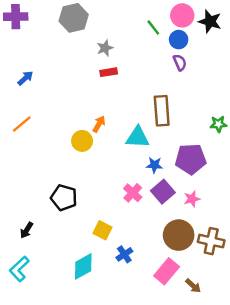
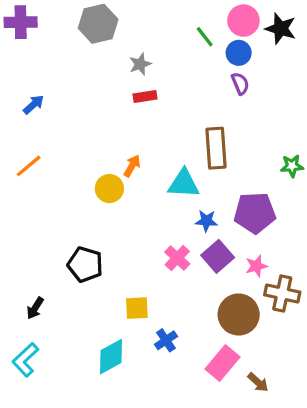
yellow square: (103, 230) -> (137, 308), turned -30
brown cross: (211, 241) -> (282, 294), moved

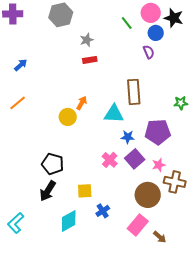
blue circle: (239, 53) -> (156, 33), moved
black arrow: (35, 308) -> (48, 191), moved, size x1.5

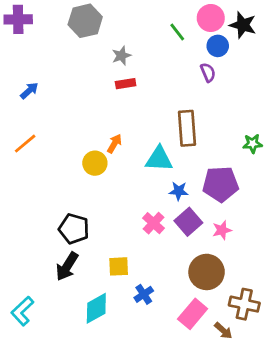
brown cross: (175, 182) -> (244, 304), moved

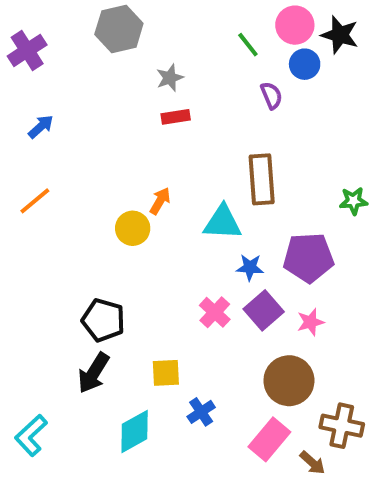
purple cross: (18, 19) -> (27, 50), moved, turned -32
purple semicircle: (208, 72) -> (271, 95), moved

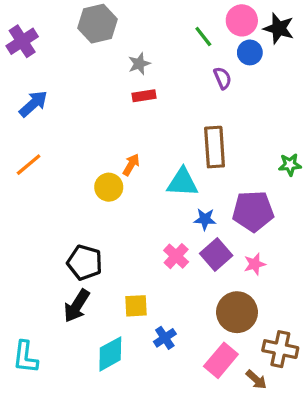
blue arrow: (41, 127) -> (33, 104), size x1.4
cyan L-shape: (31, 435) -> (25, 357), turned -40

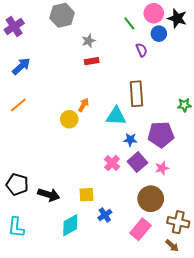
black pentagon: (85, 262) -> (17, 184), moved
black arrow: (77, 306) -> (49, 195), turned -105
brown arrow: (256, 380) -> (172, 246), moved

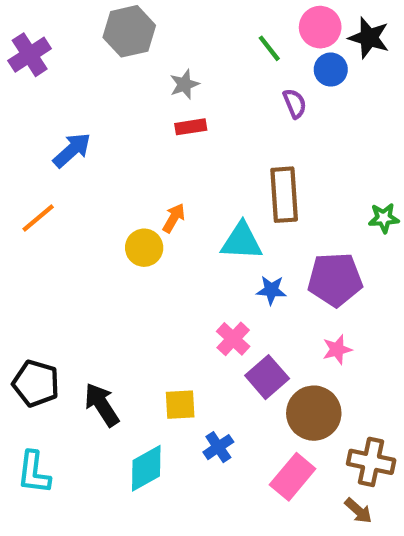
blue arrow: (21, 66) -> (72, 150), moved
purple square: (137, 162) -> (267, 377), moved
black arrow: (49, 195) -> (102, 405), turned -140

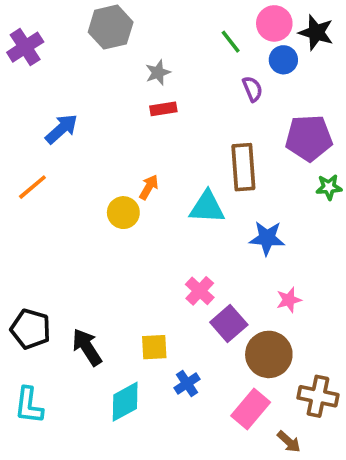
purple pentagon: (335, 279) -> (309, 138), moved
blue star: (271, 290) -> (267, 238), moved, size x1.4
brown arrow: (358, 511) -> (289, 442), moved

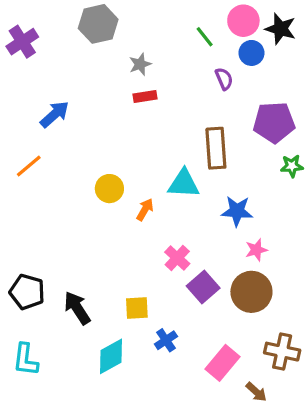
orange arrow: (149, 187) -> (145, 210), moved
pink star: (289, 300) -> (256, 250), moved
brown circle: (269, 354) -> (251, 292), moved

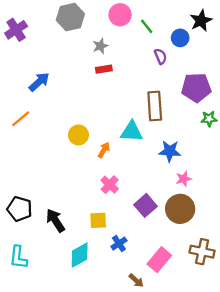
pink circle: (243, 21) -> (120, 15), moved
black star: (281, 29) -> (201, 21), turned 30
pink cross: (177, 258) -> (110, 185), moved
brown arrow: (256, 392) -> (136, 281), moved

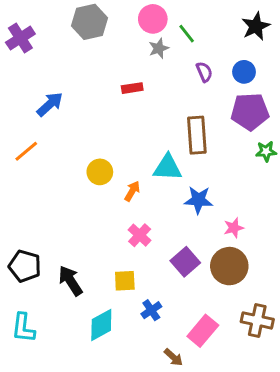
blue circle: (180, 38) -> (244, 72), moved
gray star: (100, 46) -> (159, 48), moved
blue star: (170, 151) -> (198, 200), moved

